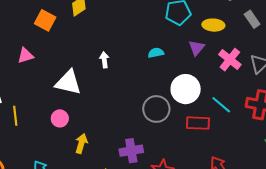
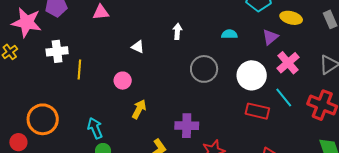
pink cross: (230, 60) -> (288, 63), moved
white triangle: (68, 82) -> (138, 47), size x0.5
gray circle: (156, 109) -> (204, 69), moved

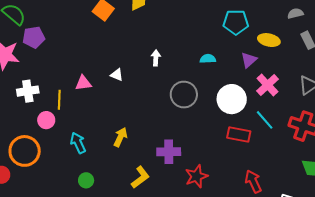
pink triangle: (101, 12) -> (83, 83), moved
white cross: (57, 51) -> (28, 91), moved
pink circle: (123, 81) -> (46, 120), moved
cyan arrow: (95, 128) -> (78, 143), moved

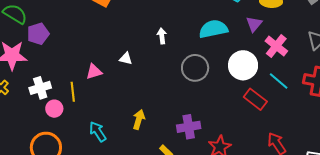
cyan semicircle: (208, 59) -> (213, 29), size x1.8
pink circle: (46, 120) -> (54, 109), moved
red rectangle: (239, 135) -> (255, 99), turned 35

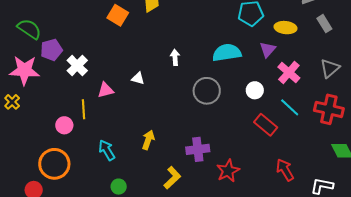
white circle: (243, 65) -> (255, 90), size x0.6
white cross: (40, 88) -> (77, 66), moved, turned -30

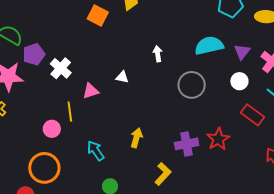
purple triangle: (268, 50) -> (242, 52), moved
red star: (228, 171) -> (218, 139), moved

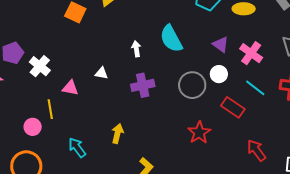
cyan semicircle: (209, 46) -> (171, 39), moved, turned -104
purple triangle: (242, 52) -> (221, 45), turned -30
gray circle: (192, 85) -> (192, 85), moved
pink triangle: (91, 91) -> (70, 88), turned 30
purple cross: (187, 144) -> (143, 85), moved

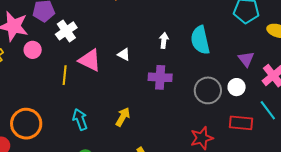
pink triangle: (70, 88) -> (90, 60), size x1.4
red rectangle: (233, 107) -> (241, 123), turned -45
pink circle: (33, 127) -> (33, 50), moved

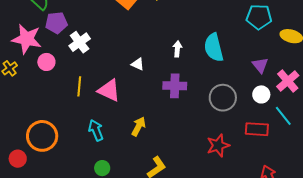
pink triangle: (90, 60) -> (109, 90), moved
white circle: (237, 87) -> (261, 94), moved

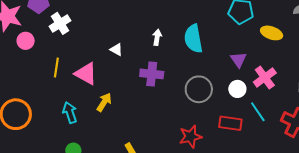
yellow arrow: (139, 126) -> (104, 102), moved

